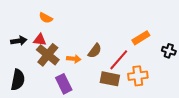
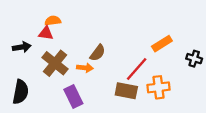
orange semicircle: (46, 18) -> (53, 21), turned 144
red triangle: (40, 40) -> (46, 33), moved
brown semicircle: (95, 51) -> (98, 53), moved

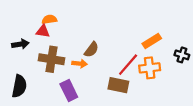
brown cross: (55, 63) -> (52, 59), turned -30
orange cross: (158, 87) -> (150, 68), moved

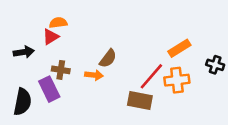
red triangle: (43, 31) -> (51, 37), turned -40
brown cross: (52, 59) -> (61, 70), size x0.6
purple rectangle: (69, 91) -> (49, 89), moved

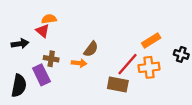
red triangle: (51, 37) -> (43, 31), turned -48

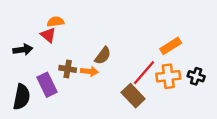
black cross: (181, 54) -> (196, 76), moved
brown cross: (51, 59) -> (68, 69), moved
brown rectangle: (118, 85) -> (133, 96), turned 36

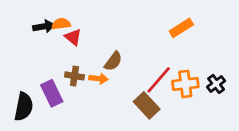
red triangle: (48, 35) -> (73, 37), moved
orange rectangle: (171, 46) -> (181, 28), moved
black arrow: (23, 50) -> (44, 26), moved
black cross: (196, 76) -> (216, 84), turned 35

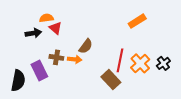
black arrow: (44, 26) -> (33, 33), moved
red line: (159, 80) -> (120, 60), turned -30
orange cross: (185, 84) -> (140, 63), turned -36

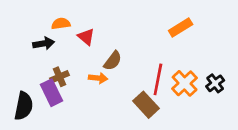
red triangle: (55, 28) -> (86, 37), moved
brown cross: (56, 57) -> (60, 77), moved, turned -32

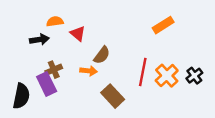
brown rectangle: (146, 105) -> (113, 96), moved

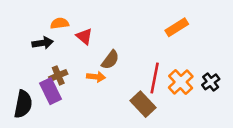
brown rectangle: (113, 96) -> (143, 104), moved

